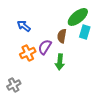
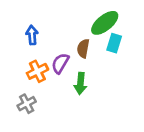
blue arrow: (24, 26) -> (32, 35), turned 48
gray cross: (14, 85) -> (27, 104), moved

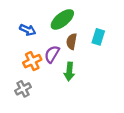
green ellipse: (105, 23) -> (62, 19), moved
blue arrow: (32, 35) -> (28, 30), turned 119

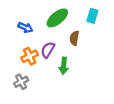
cyan rectangle: (98, 37) -> (92, 16), moved
brown semicircle: (72, 41) -> (74, 38), moved

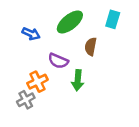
purple semicircle: (48, 50) -> (58, 61), turned -98
orange cross: (30, 56) -> (37, 82), moved

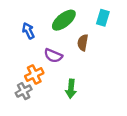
blue arrow: (31, 34) -> (28, 31), turned -140
green arrow: (78, 80) -> (71, 89), moved

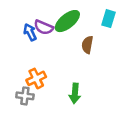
purple semicircle: (53, 56) -> (44, 27), moved
gray cross: (24, 91) -> (25, 96), turned 35

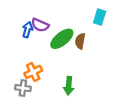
green ellipse: (67, 21) -> (62, 39), moved
blue arrow: (30, 32) -> (27, 30), turned 42

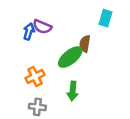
green ellipse: (62, 39) -> (70, 57), moved
gray cross: (23, 88) -> (37, 107), moved

